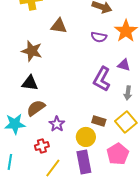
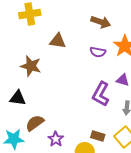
black triangle: (30, 83) -> (18, 98), moved

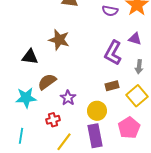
brown star: (31, 66) -> (59, 40), moved
brown rectangle: (98, 136) -> (112, 86), moved, turned -32

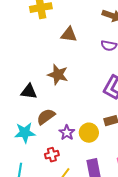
yellow circle: (97, 111) -> (89, 133), moved

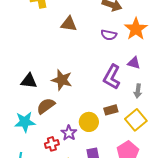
brown star: (58, 75) -> (62, 80), moved
purple star: (67, 133) -> (69, 133), moved

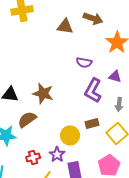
brown triangle: (69, 24) -> (65, 26), moved
purple semicircle: (109, 35) -> (84, 62), moved
purple star: (69, 133) -> (57, 154), moved

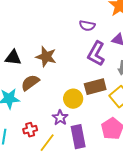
brown rectangle: (92, 123) -> (95, 87), size x1.5
red cross: (33, 157) -> (30, 130), moved

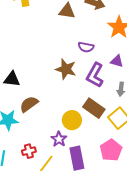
brown star: (46, 57) -> (66, 69), moved
brown rectangle: (95, 87) -> (94, 108), turned 50

